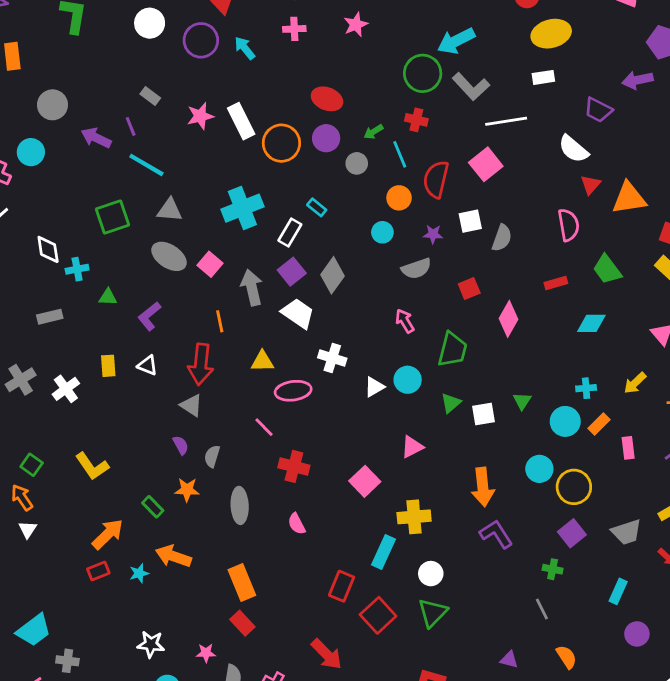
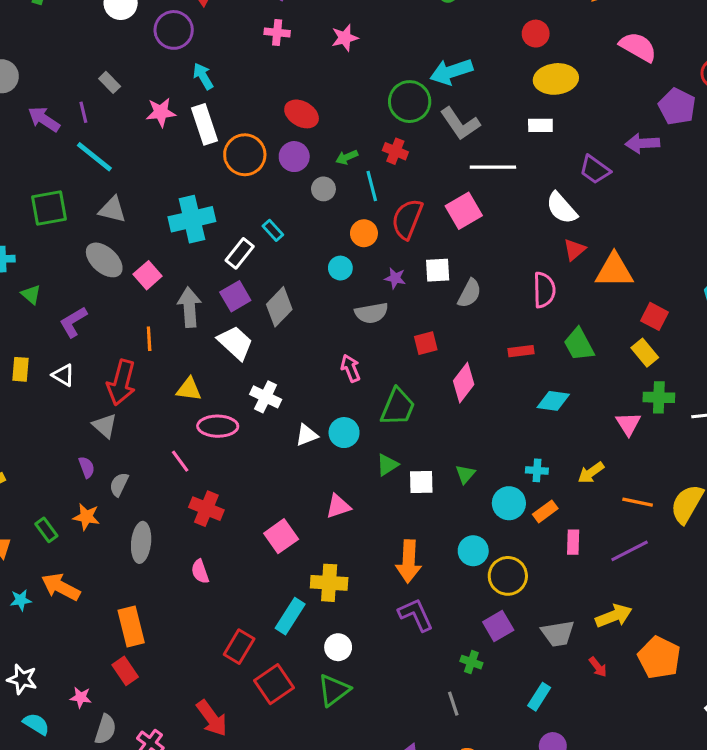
cyan arrow: (245, 48) -> (203, 76), moved
green triangle: (108, 297) -> (31, 294), turned 30

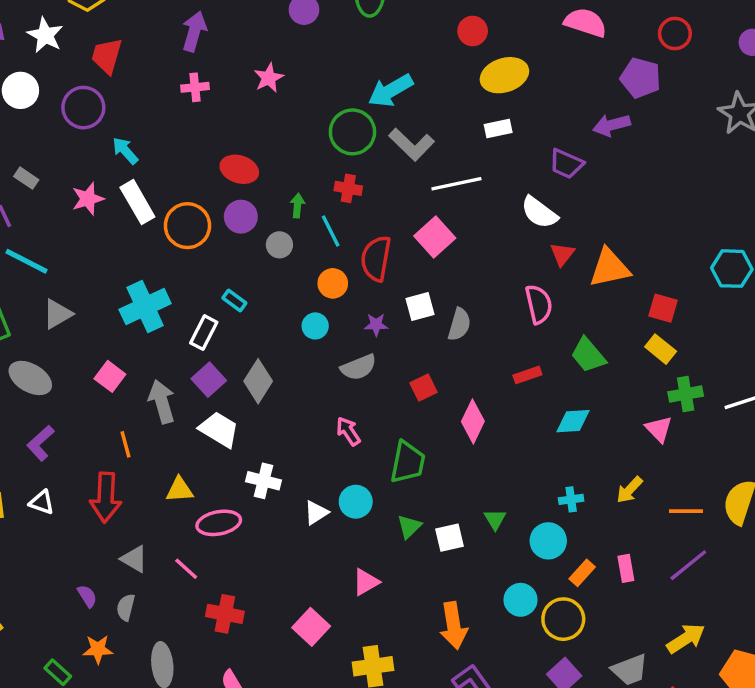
green arrow: (347, 157) -> (297, 206), turned 130
gray triangle: (112, 210) -> (58, 314), turned -32
gray ellipse: (104, 260) -> (30, 378), moved
gray triangle: (105, 426) -> (134, 559), moved
orange rectangle: (545, 511) -> (582, 573), moved

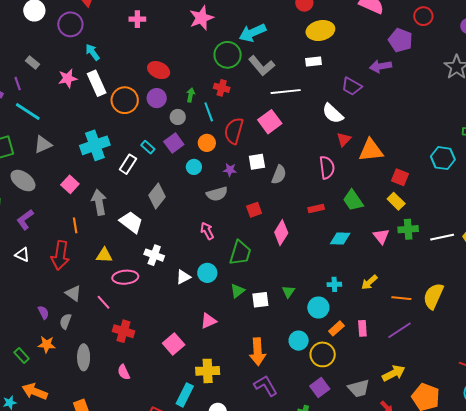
pink star: (269, 78) -> (201, 18), moved, size x1.4
purple square: (209, 380) -> (174, 143), moved
pink triangle: (659, 429) -> (381, 236), moved

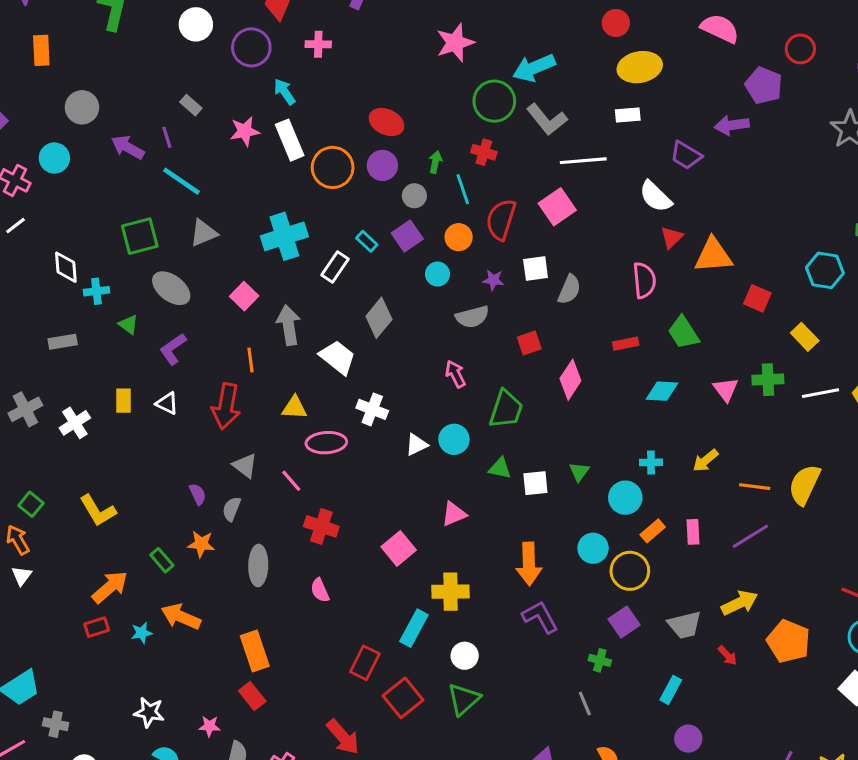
pink cross: (137, 19) -> (318, 44), moved
yellow rectangle: (396, 201) -> (805, 337), moved
green triangle: (237, 291) -> (500, 468), turned 49

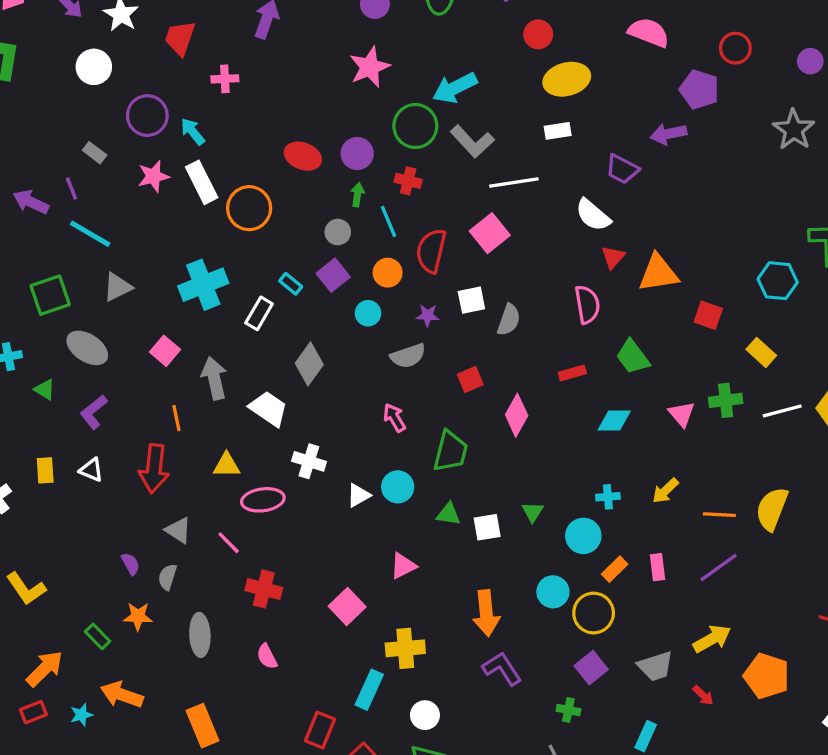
purple circle: (251, 47) -> (147, 116), moved
purple circle: (382, 165) -> (357, 154), moved

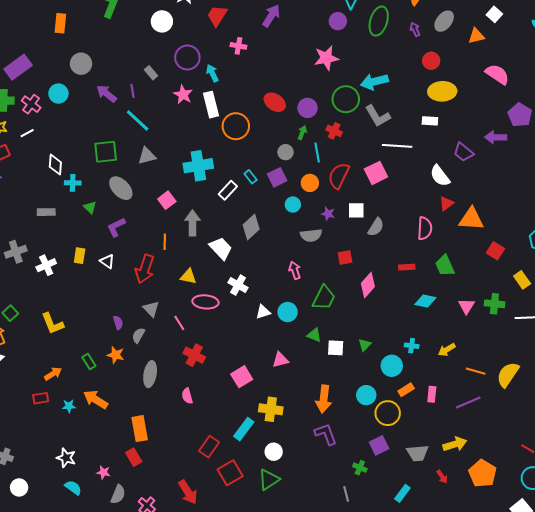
pink star: (153, 176) -> (183, 95), turned 30
orange arrow: (45, 669) -> (53, 374), size x0.7

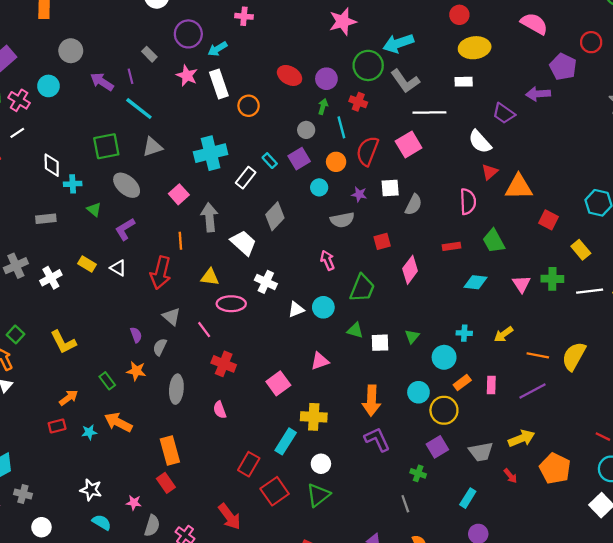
cyan arrow: (212, 73) -> (217, 49), turned -90
orange circle: (236, 126) -> (249, 106), size x0.7
yellow rectangle: (80, 256) -> (87, 264), turned -63

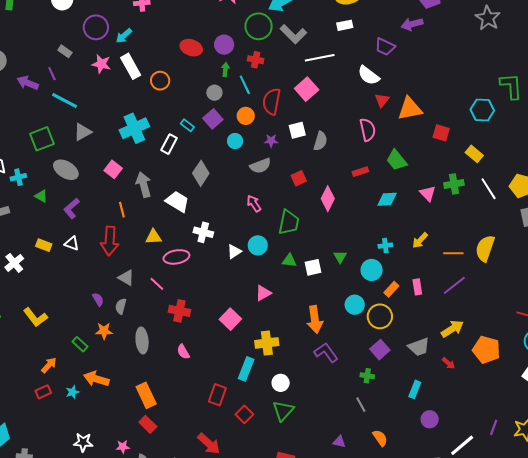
white line: (590, 291) -> (489, 189), turned 75
red square: (275, 491) -> (244, 414), size x0.7

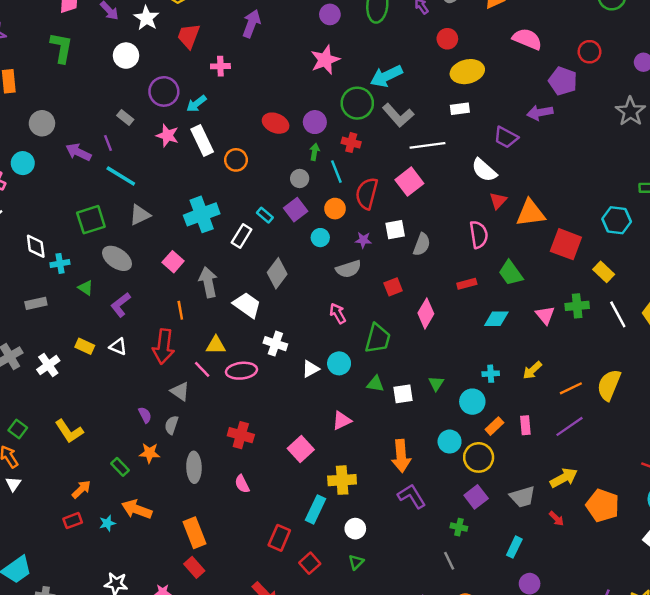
red square: (441, 133) -> (566, 244), size x1.5
orange line: (453, 253) -> (571, 388), turned -30
pink line: (157, 284) -> (202, 369), moved
green triangle: (283, 411) -> (356, 562), size x0.6

